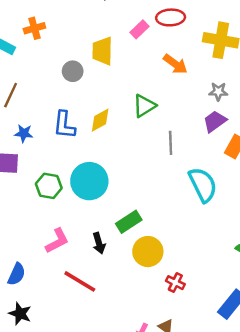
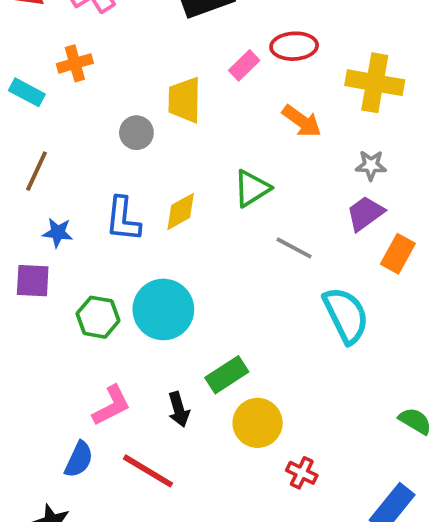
gray line: (171, 143) -> (294, 248), turned -60
blue semicircle: (17, 274) -> (79, 459), moved

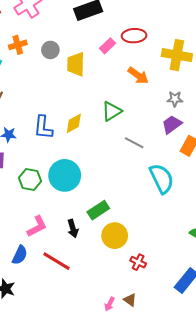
gray circle: (136, 133) -> (50, 50), moved

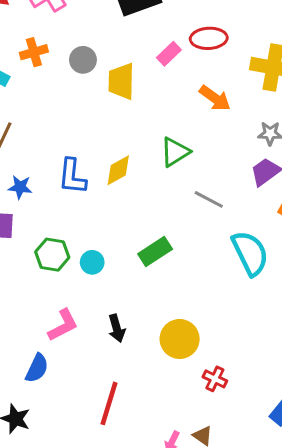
cyan circle: (65, 175) -> (92, 262), moved, size x0.5
green rectangle: (98, 210) -> (155, 252), moved
red line: (57, 261) -> (109, 403), moved, turned 76

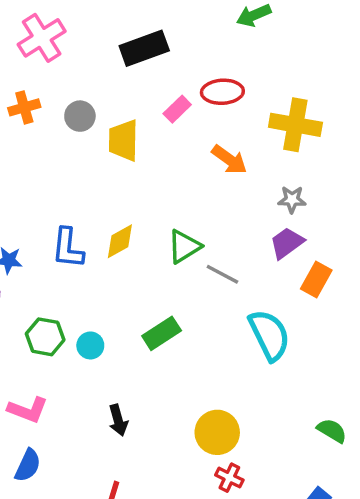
green triangle: (175, 152) -> (184, 246), moved
pink L-shape: (63, 325) -> (28, 410), moved, turned 48
yellow circle: (180, 339) -> (217, 432), moved

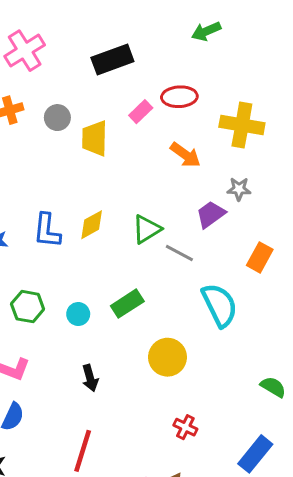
purple trapezoid: (287, 243) -> (211, 214), moved
cyan circle: (90, 345) -> (78, 314), moved
yellow circle: (217, 432) -> (167, 357), moved

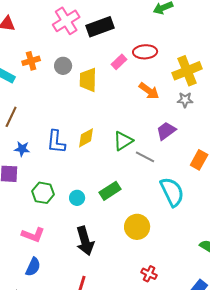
pink cross: (25, 51) -> (66, 21), moved
yellow cross: (242, 125) -> (187, 71), turned -32
gray star: (239, 189) -> (185, 100), moved
black arrow: (90, 378) -> (85, 241), size x1.6

